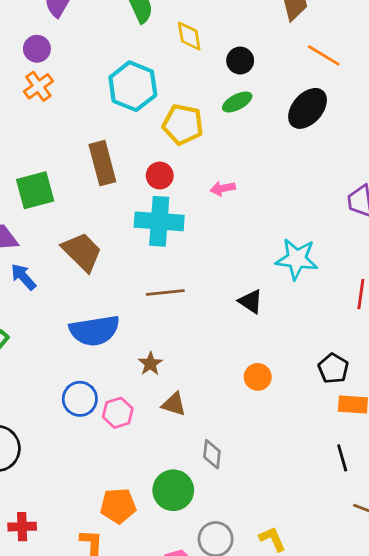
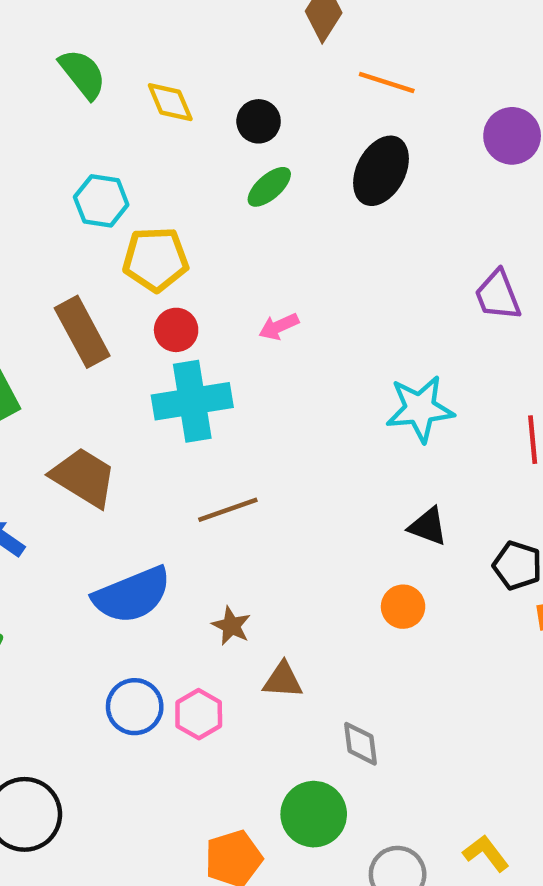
cyan hexagon: (133, 86) -> (101, 201), size x0.7
yellow pentagon: (183, 124) -> (156, 259), moved
black triangle: (251, 301) -> (428, 526), moved

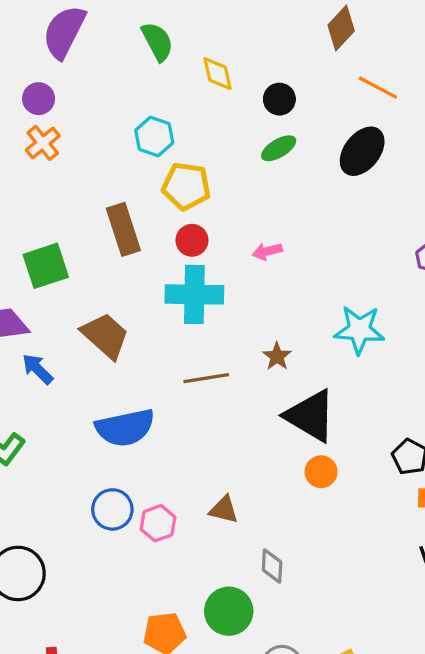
black triangle: (428, 526) -> (310, 416), moved, size x1.8
brown star: (231, 626) -> (277, 356), moved

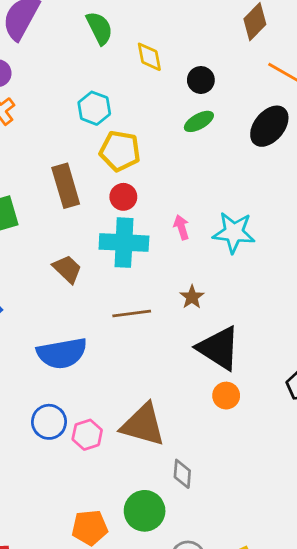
pink arrow: (267, 251) -> (181, 227), moved, turned 85
cyan star: (359, 330) -> (234, 233), moved
brown trapezoid: (105, 336) -> (67, 269), moved, size x0.7
brown triangle: (224, 510) -> (143, 425), size x1.8

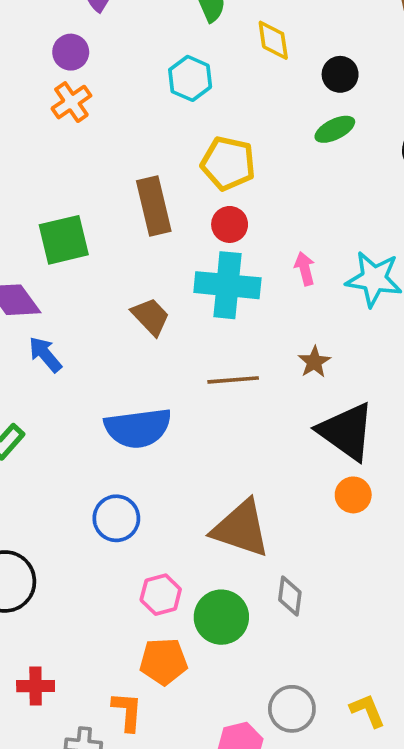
cyan hexagon: (94, 108) -> (190, 78), moved
pink hexagon: (87, 435) -> (161, 595), moved
green circle: (145, 511) -> (221, 617), moved

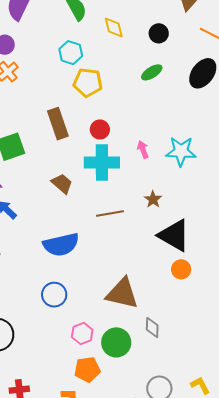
black circle: (340, 74) -> (159, 33), moved
yellow pentagon: (228, 163) -> (88, 83), moved

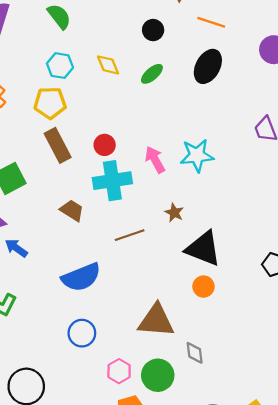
yellow diamond: (114, 27) -> (108, 65), moved
yellow pentagon: (88, 83) -> (50, 103), moved
pink arrow: (143, 149) -> (155, 160), size x1.4
orange circle: (181, 269) -> (203, 287), moved

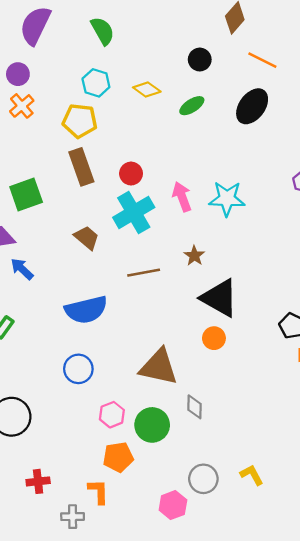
yellow diamond: (108, 65) -> (147, 90), turned -40
cyan cross: (112, 181) -> (134, 212), turned -30

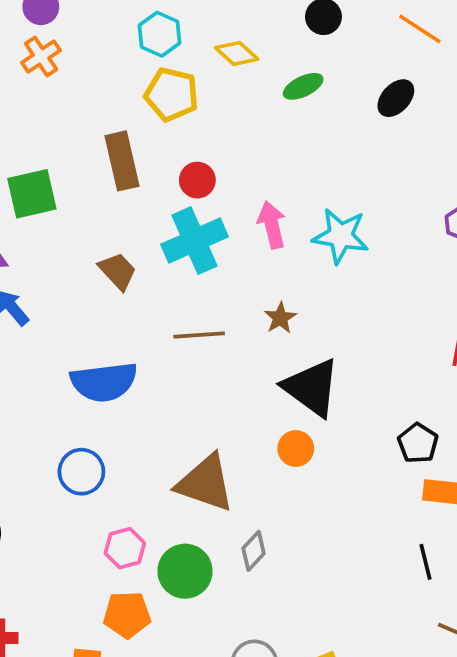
black ellipse: (252, 106) -> (396, 98), size x0.7
yellow pentagon: (80, 121) -> (171, 94), moved
gray diamond: (194, 407) -> (254, 551), turned 35

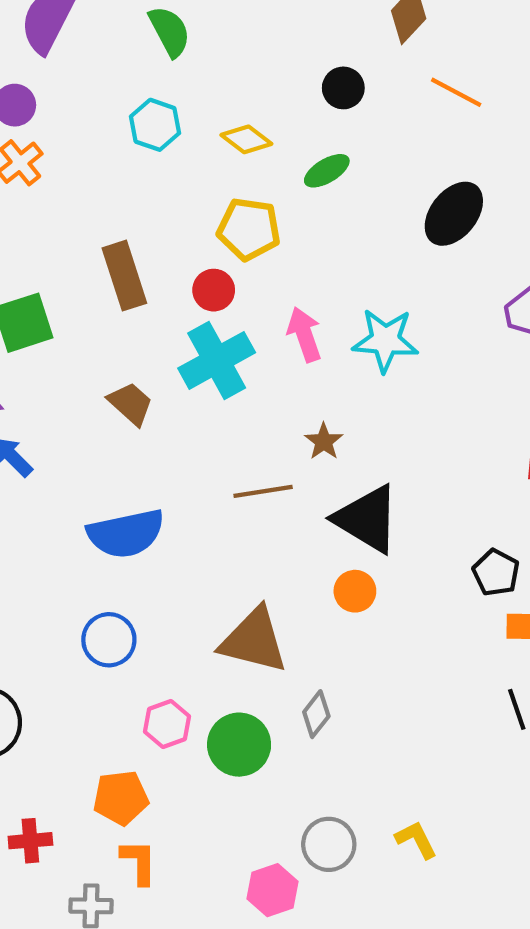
yellow pentagon: (171, 94) -> (249, 229), moved
black ellipse: (396, 98) -> (454, 214), moved, size x1.4
brown line: (199, 335) -> (263, 491), moved
orange pentagon: (127, 615) -> (121, 798), moved

